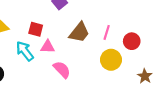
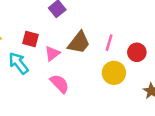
pink triangle: (48, 47) -> (52, 53), moved, turned -40

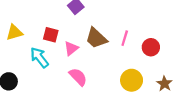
brown trapezoid: (79, 43) -> (96, 38), turned 95
yellow circle: (114, 73) -> (132, 80), moved

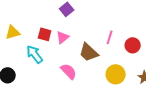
brown trapezoid: (96, 38) -> (89, 52), moved
pink triangle: (71, 48) -> (63, 37), moved

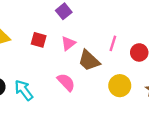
pink triangle: (63, 37) -> (68, 43), moved
cyan arrow: (35, 54) -> (24, 90), moved

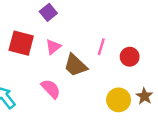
red square: (39, 40) -> (21, 43), size x1.5
yellow circle: (120, 86) -> (119, 100), moved

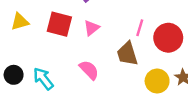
red circle: (130, 57) -> (168, 38), size x1.5
brown trapezoid: (75, 65) -> (127, 54), moved, turned 30

